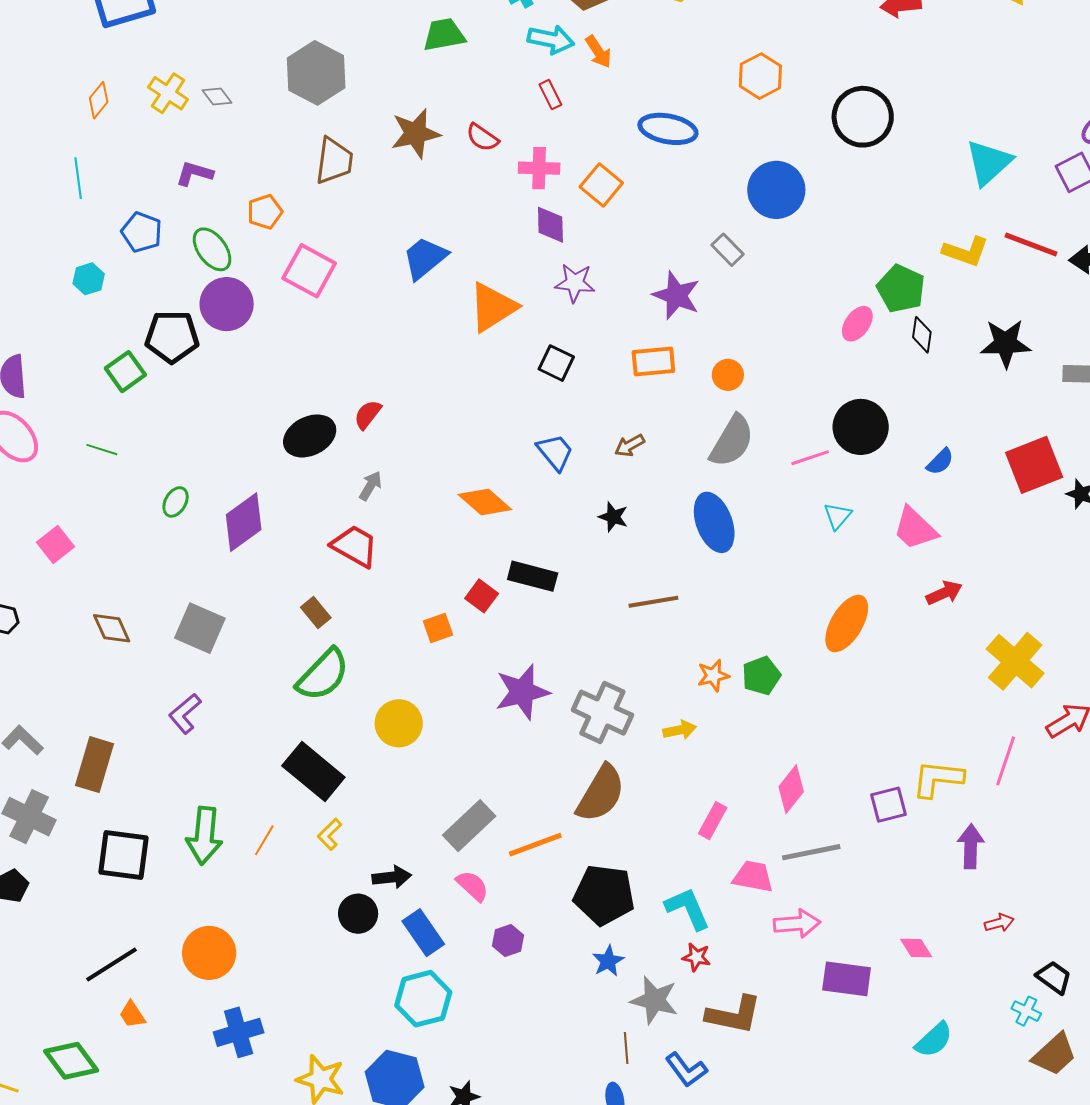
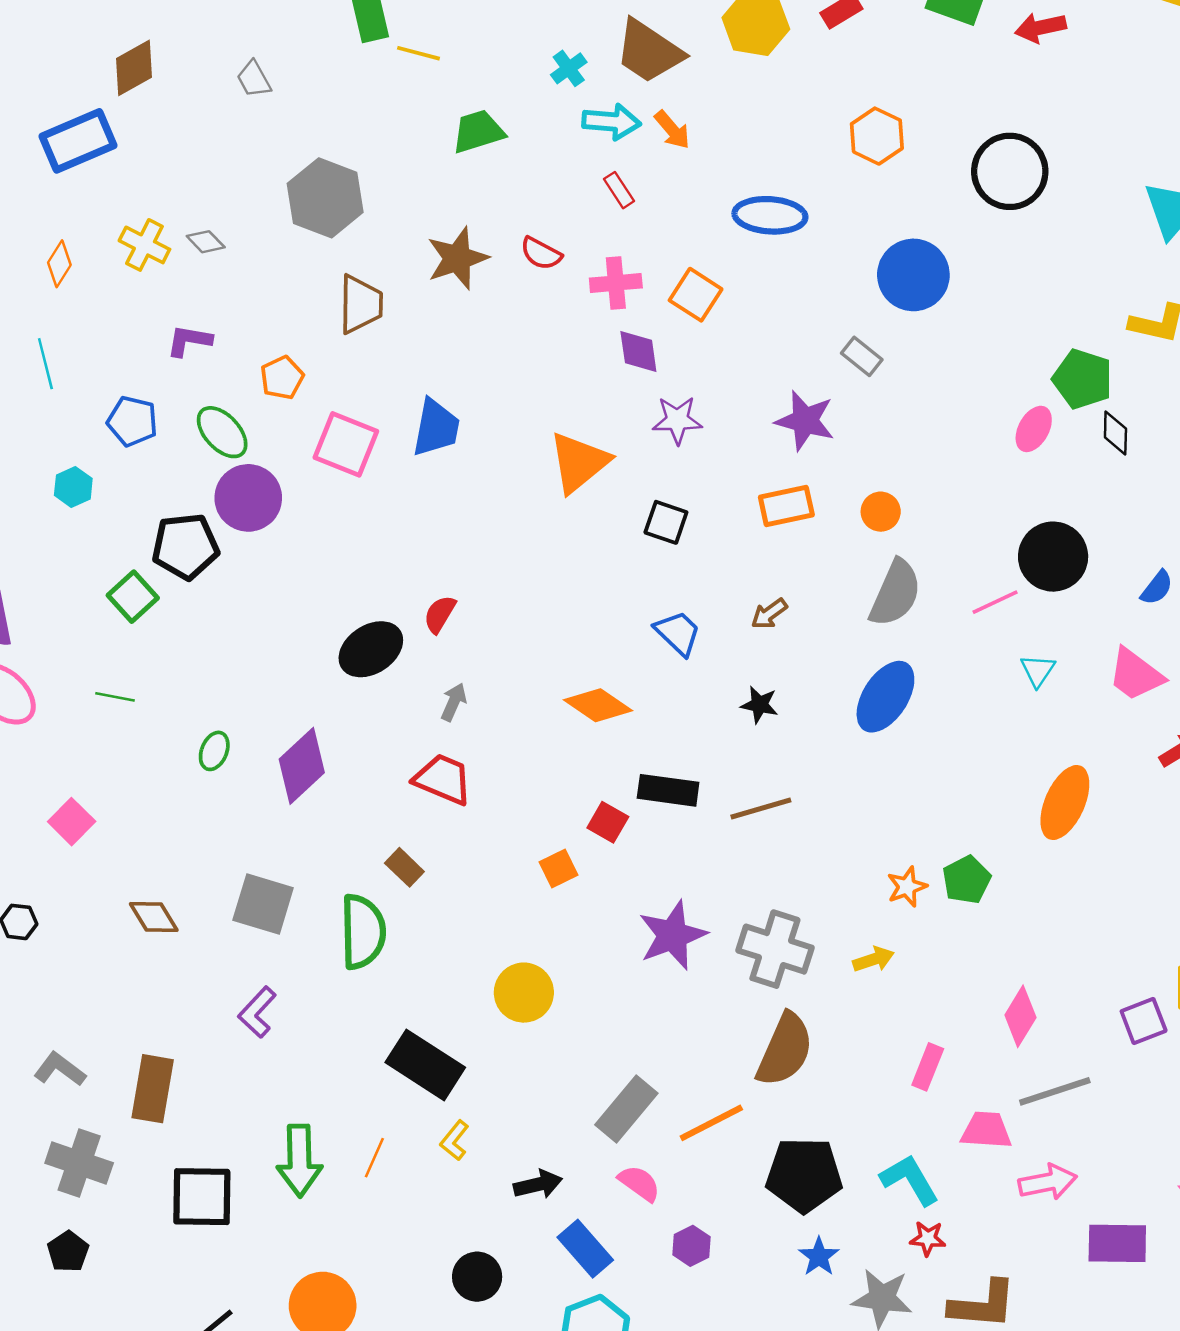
blue trapezoid: (425, 258) -> (436, 428), moved, turned 147
blue ellipse: (714, 522) -> (885, 697), turned 60
brown line: (653, 602) -> (761, 809), moved
green semicircle: (323, 675) -> (363, 932), moved, turned -38
black circle: (358, 914) -> (477, 1277), moved

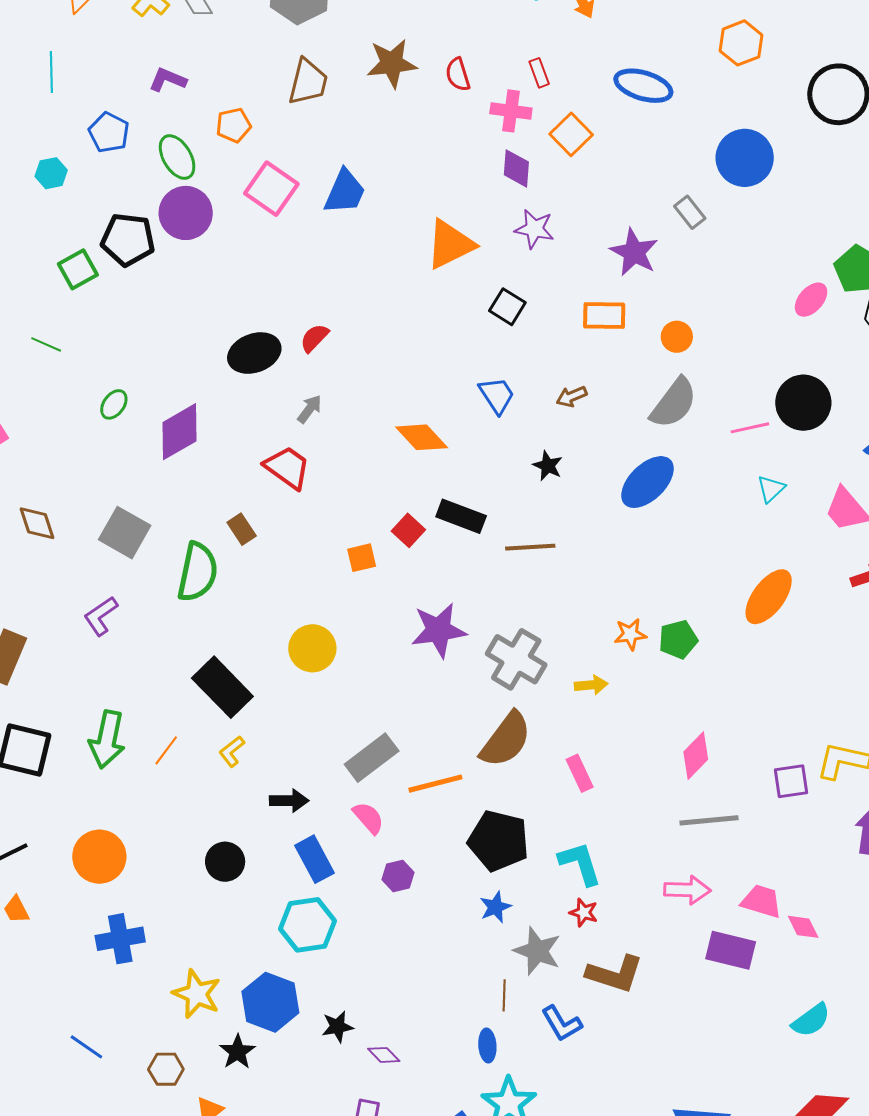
red rectangle: (619, 190) -> (539, 73), moved
red semicircle: (541, 253) -> (458, 74), turned 32
pink rectangle: (928, 1067) -> (580, 773), moved, turned -60
pink trapezoid: (986, 1130) -> (761, 901), moved

